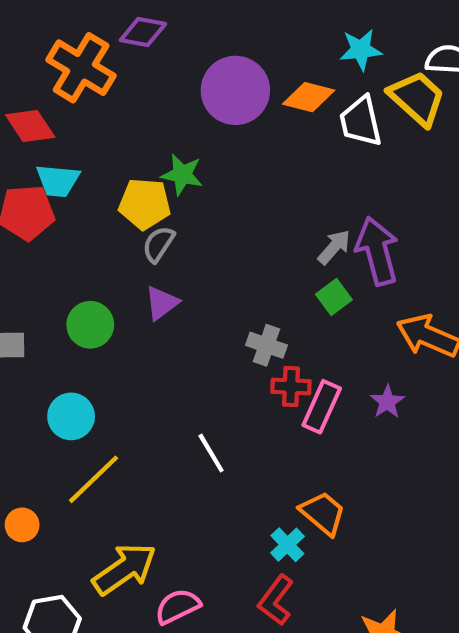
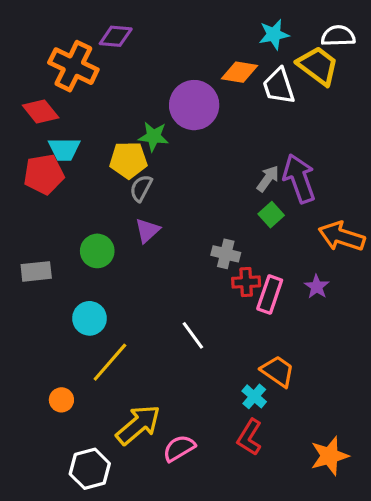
purple circle: (235, 90) -> (194, 105), moved

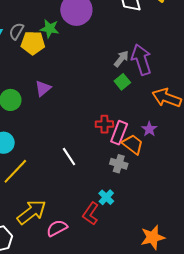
gray semicircle: (141, 188) -> (16, 31), moved
gray cross: (226, 254) -> (119, 164), moved
orange trapezoid: (278, 371) -> (133, 144), moved
red L-shape: (250, 437) -> (91, 214), moved

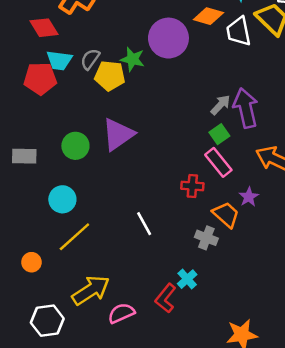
purple triangle: (43, 88) -> (118, 134), size x1.6
pink rectangle: (119, 133) -> (218, 162), moved, turned -65

